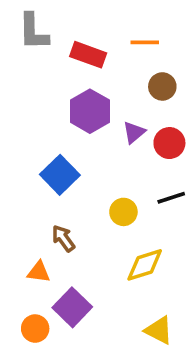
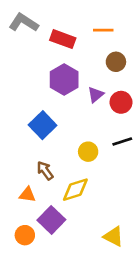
gray L-shape: (33, 32) -> (24, 23), turned 124
yellow diamond: (145, 265) -> (75, 190), moved

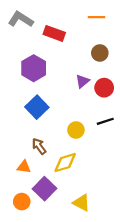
orange line: (103, 30) -> (97, 17), moved
purple hexagon: (64, 80) -> (34, 68), moved
yellow triangle: (113, 236) -> (81, 203), moved

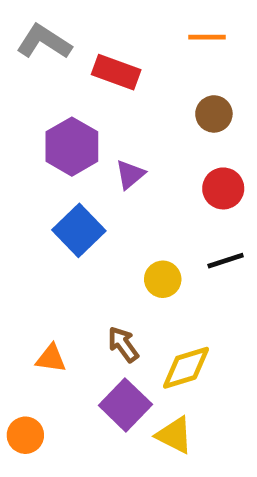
purple triangle: (82, 81) -> (130, 174), moved
brown arrow: (39, 146) -> (123, 344), moved
yellow diamond: (65, 163) -> (186, 368), moved
purple square: (44, 189) -> (125, 405), moved
orange circle: (22, 202) -> (25, 435), moved

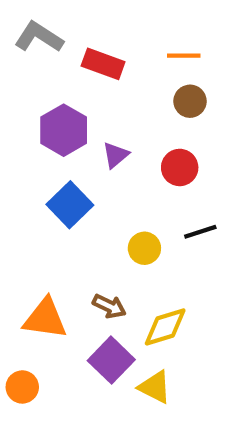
orange line: (207, 37) -> (184, 56), moved
red circle: (223, 188) -> (180, 167), moved
brown arrow: (123, 344) -> (109, 306), turned 152
orange triangle: (51, 358) -> (45, 319), size x1.6

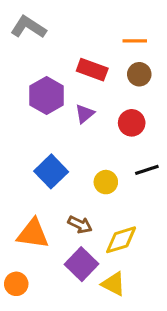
red rectangle: (103, 64) -> (92, 70), moved
blue square: (70, 205) -> (51, 171), moved

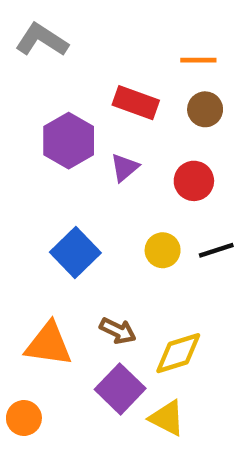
yellow circle: (106, 182) -> (163, 250), moved

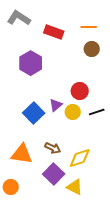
red rectangle: (136, 103) -> (54, 32), moved
purple triangle: (125, 167) -> (56, 105), moved
red circle: (194, 181) -> (80, 91), moved

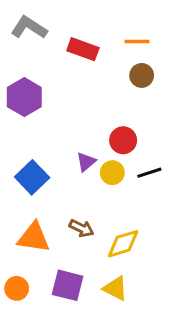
purple hexagon: (31, 63) -> (24, 97), moved
blue square: (34, 113) -> (32, 177), moved
purple square: (54, 174) -> (68, 285), moved, turned -30

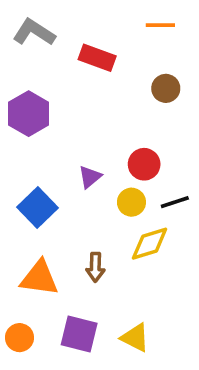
orange line: (137, 41) -> (160, 25), moved
purple triangle: (86, 162) -> (90, 177), moved
brown arrow: (81, 228) -> (95, 267), turned 65
yellow diamond: (123, 244) -> (150, 244), moved

